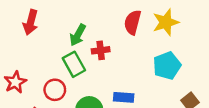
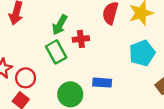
red circle: (55, 90) -> (26, 78), moved

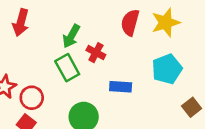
red cross: (81, 39) -> (96, 53), turned 35
blue rectangle: (102, 83) -> (121, 87), moved

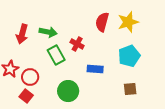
red arrow: (21, 23) -> (22, 34), moved
green arrow: (71, 36) -> (48, 32), moved, turned -108
brown square: (192, 107) -> (130, 89), moved, turned 32

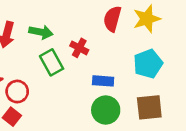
brown square: (130, 89) -> (149, 107), size x1.5
green circle: (68, 91) -> (106, 110), moved

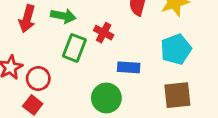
green rectangle: (52, 62) -> (74, 48), turned 50
green circle: (106, 110) -> (106, 98), moved

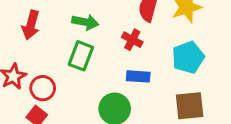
green arrow: (63, 16) -> (85, 22), moved
red cross: (104, 33) -> (132, 40), moved

